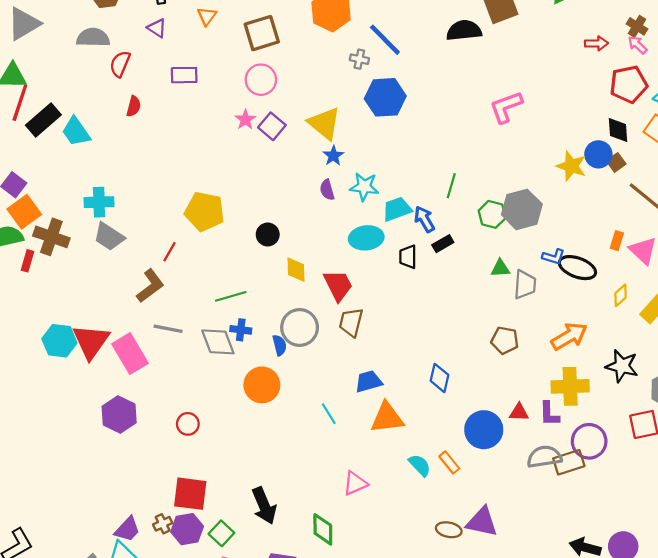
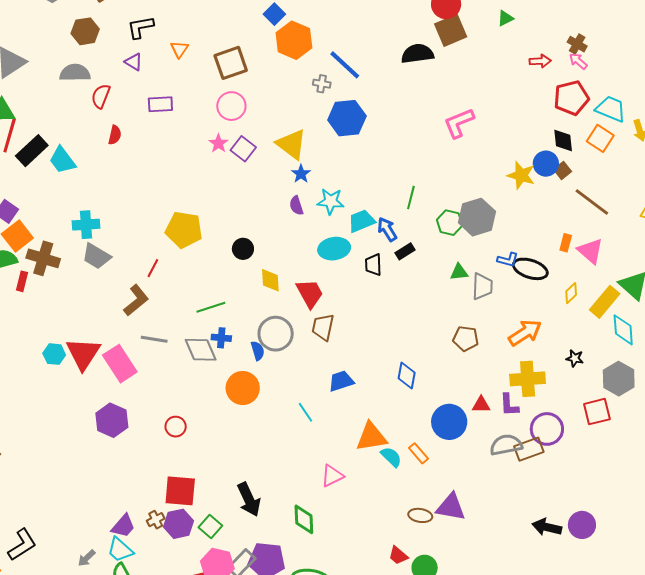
cyan hexagon: (59, 341) -> (54, 354), size x0.7
black star: (622, 366) -> (575, 358), size x0.6
orange triangle: (387, 418) -> (371, 437), moved

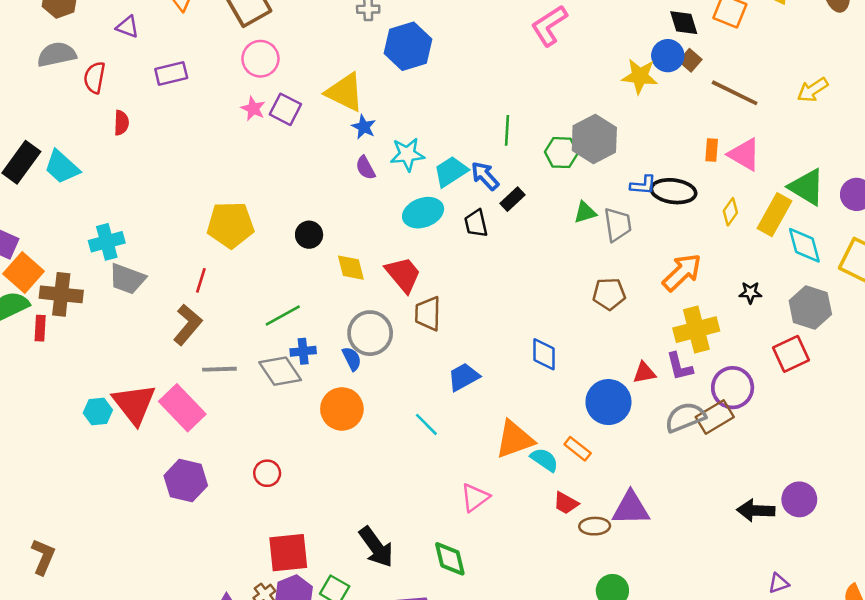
red trapezoid: (398, 555) -> (566, 503), moved

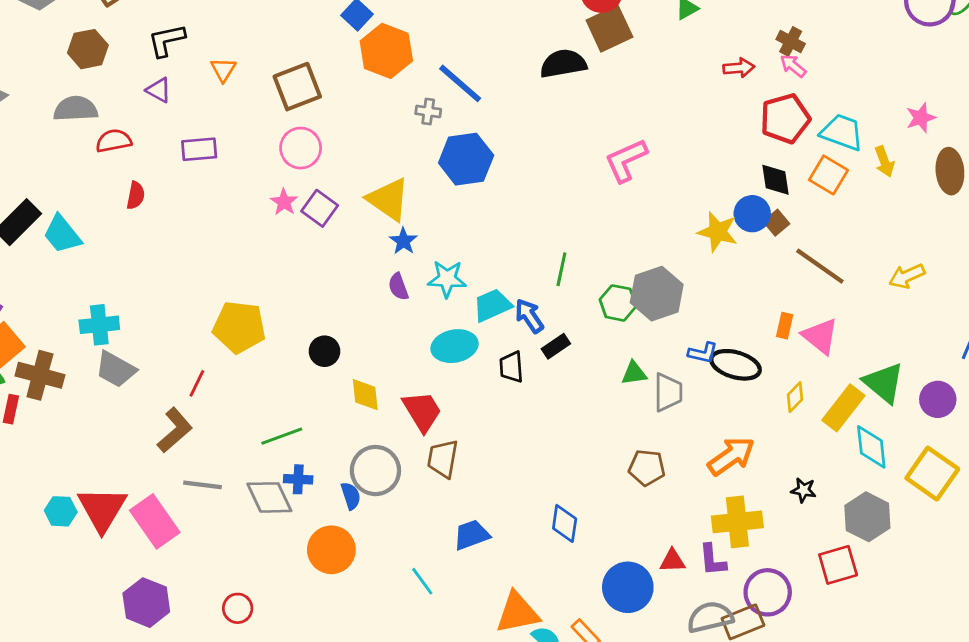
red semicircle: (95, 78) -> (114, 141), turned 60

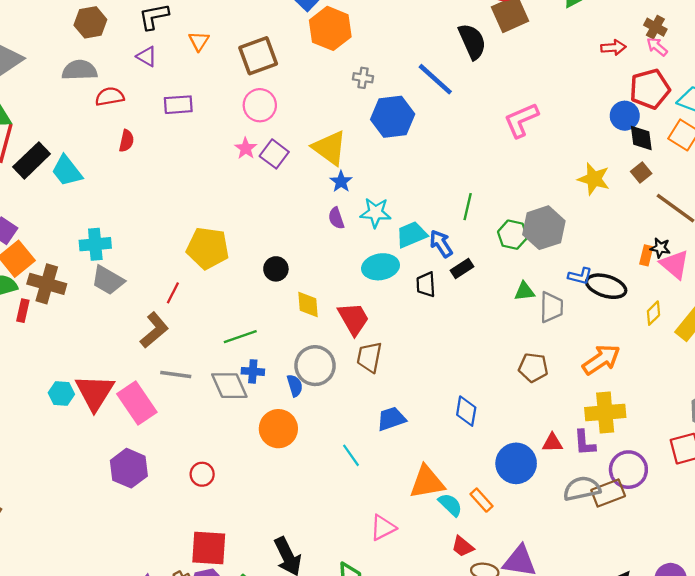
black semicircle: (563, 64) -> (472, 41), turned 75
blue line: (460, 83) -> (435, 79), moved
blue circle: (752, 214) -> (625, 116), moved
black star: (804, 490) -> (660, 248), moved

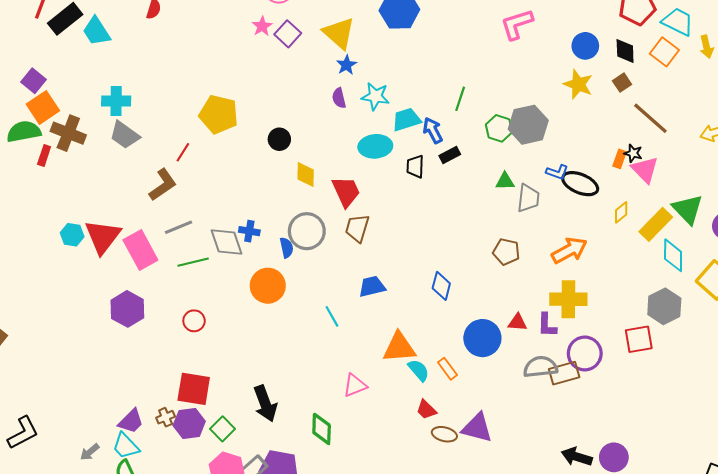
blue circle: (625, 116) -> (585, 46), moved
green line: (240, 337) -> (193, 262), moved
gray line: (176, 375) -> (178, 227), turned -36

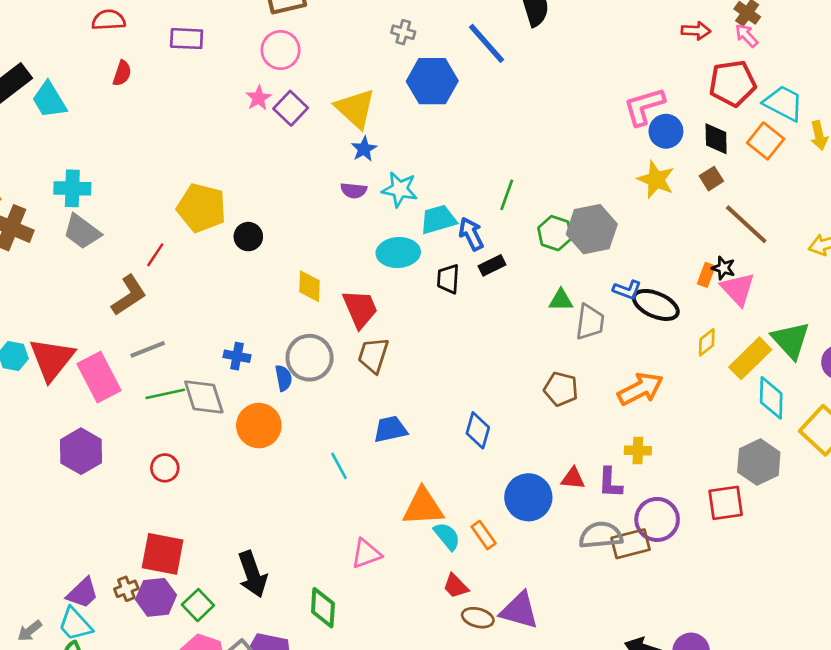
pink L-shape: (517, 24) -> (644, 106), moved
purple semicircle: (339, 98) -> (354, 191), turned -72
black circle: (279, 139) -> (248, 237), moved
gray diamond: (227, 242) -> (204, 397), moved
yellow cross: (568, 299) -> (638, 451), size x0.6

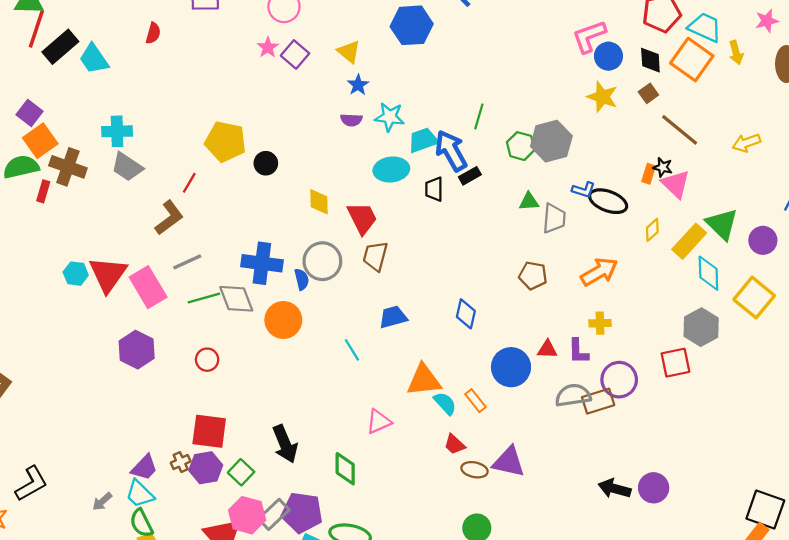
yellow triangle: (355, 109) -> (349, 52), size x0.7
orange square: (766, 141) -> (692, 60), size x1.4
blue arrow: (471, 234) -> (451, 151), size x1.5
blue cross: (237, 356) -> (262, 263), size x1.8

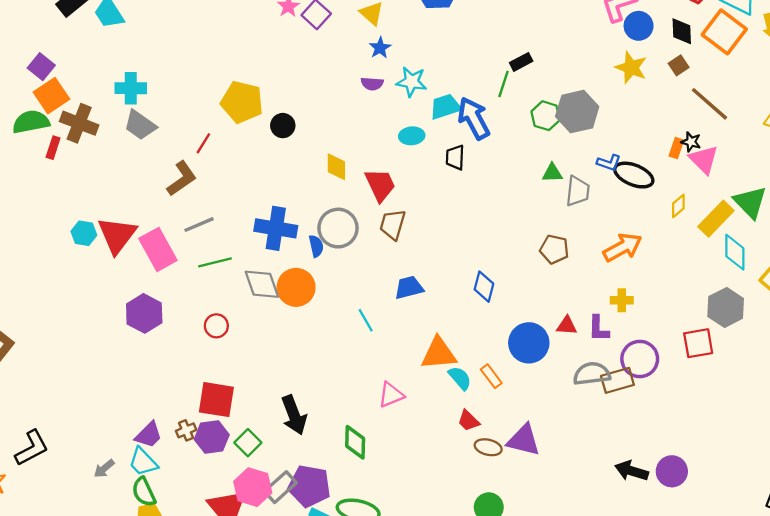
cyan ellipse: (391, 170) -> (412, 136), size x0.7
black rectangle: (470, 176) -> (521, 62), moved
gray diamond: (236, 299) -> (262, 284), moved

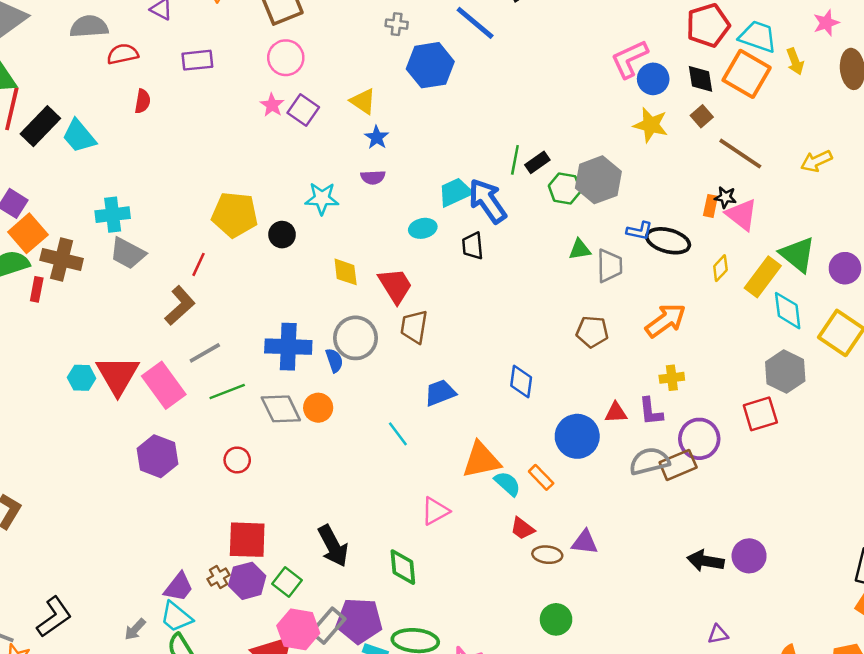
black rectangle: (521, 62) -> (537, 162), moved
cyan star: (412, 82) -> (322, 198), moved
orange circle: (296, 287) -> (318, 408), size x0.7
purple triangle: (524, 440) -> (585, 542), size x0.7

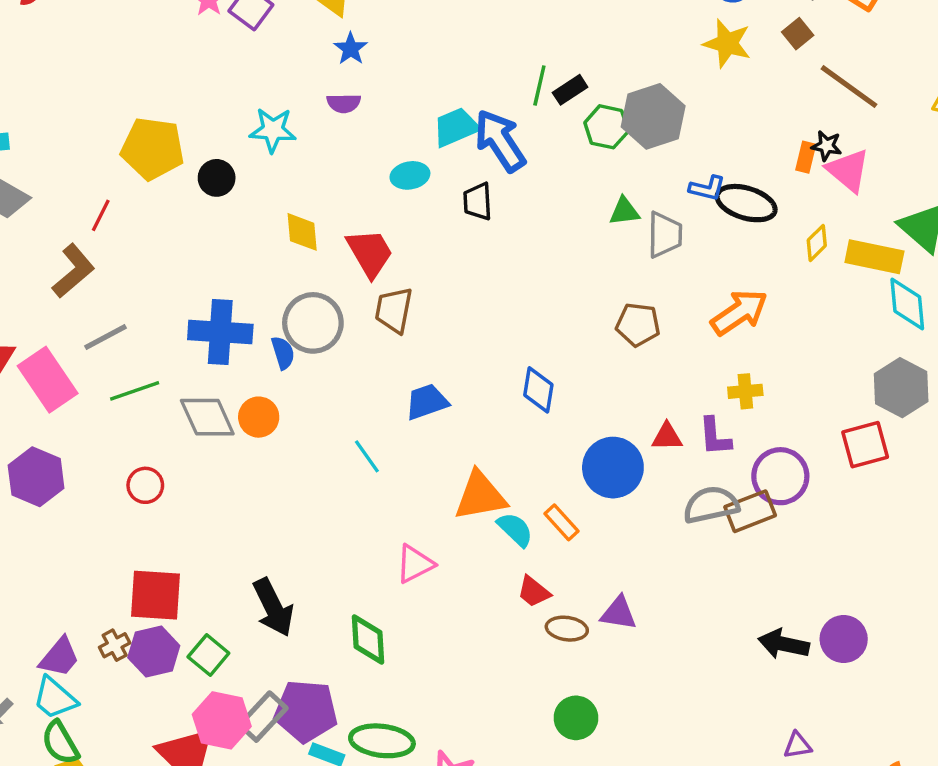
yellow rectangle: (763, 277) -> (874, 257), turned 63

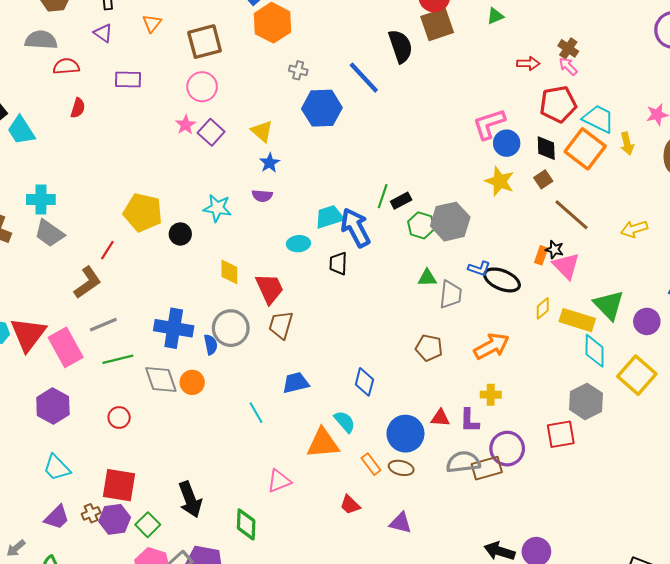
cyan semicircle: (515, 529) -> (345, 422), moved
brown ellipse: (567, 629) -> (401, 468), moved
cyan trapezoid: (55, 698) -> (57, 468), moved

